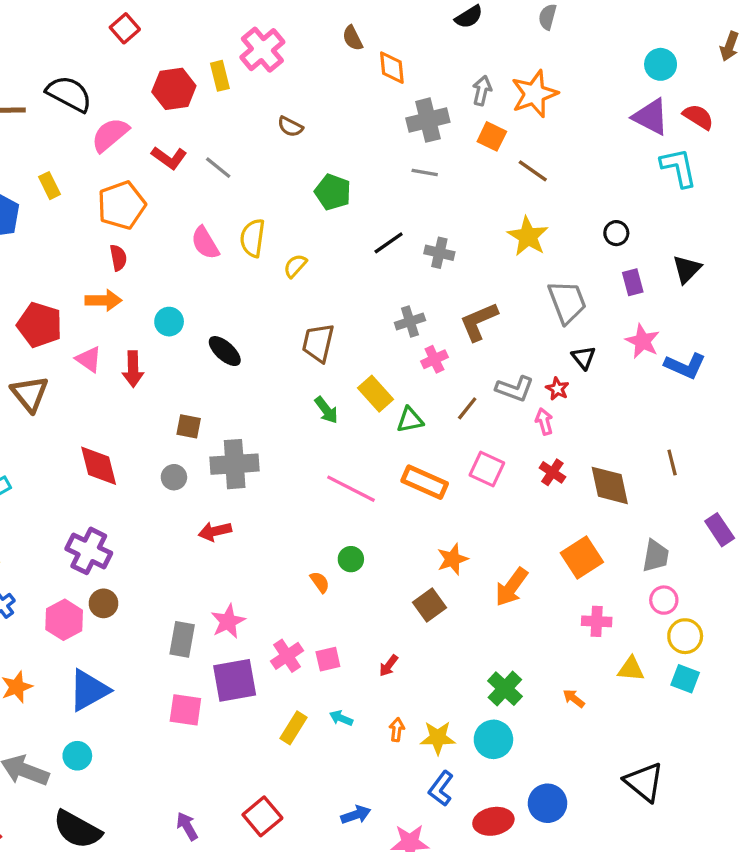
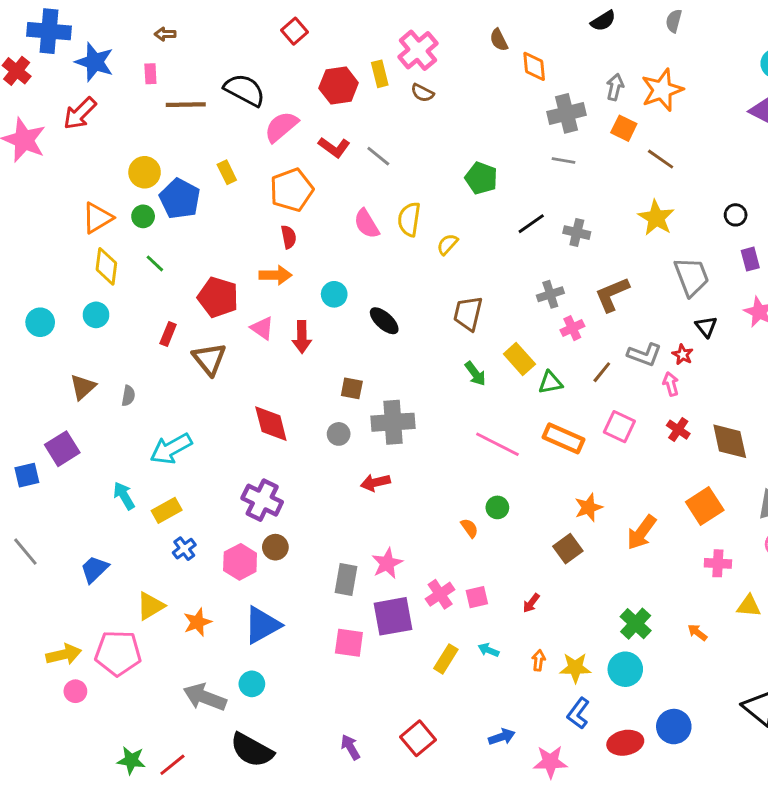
brown semicircle: (290, 127) -> (422, 93), moved

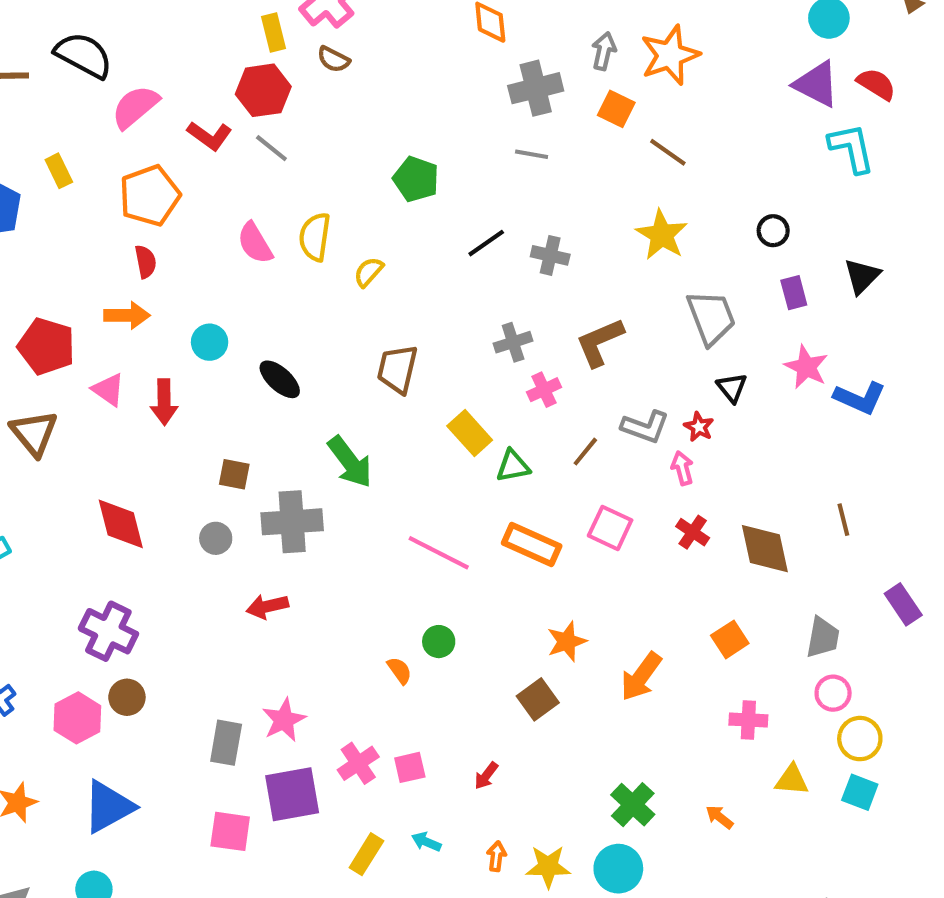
red hexagon: (339, 86) -> (263, 90), moved
green arrow: (475, 374) -> (350, 462), moved, size x1.5
orange square: (705, 506) -> (730, 639), size x0.7

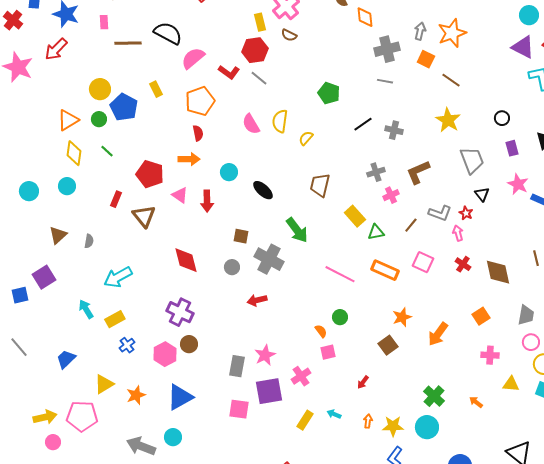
gray cross: (292, 522) -> (269, 259), turned 32
pink square: (410, 767) -> (328, 352), moved

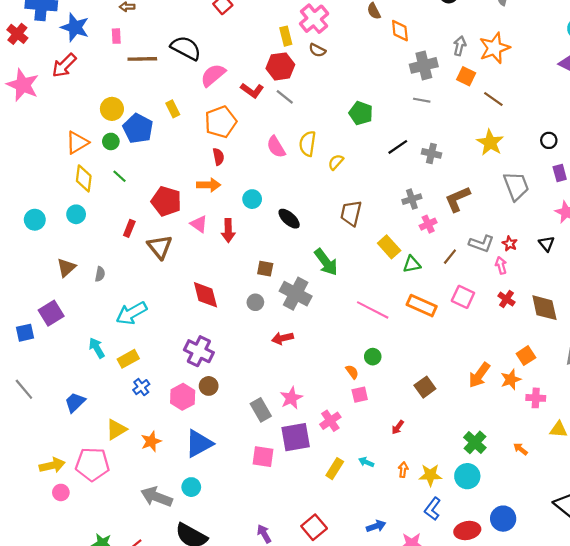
black triangle: (482, 194) -> (547, 244), moved
orange star: (402, 317) -> (511, 379), moved
gray rectangle: (237, 366) -> (261, 410), turned -40

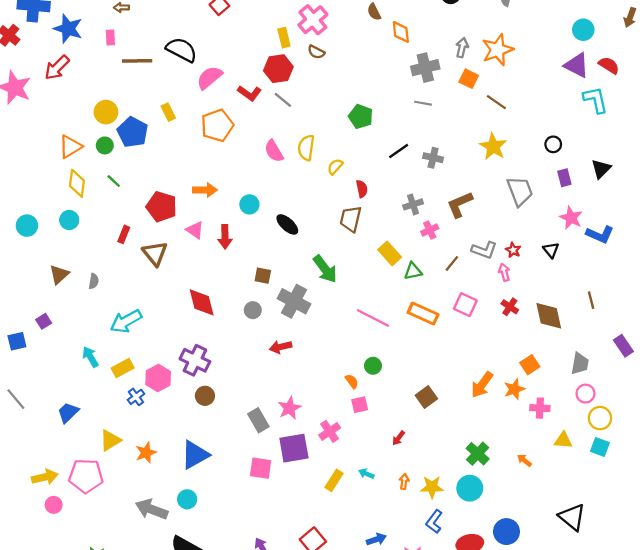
red semicircle: (218, 157) -> (362, 189), moved
purple square: (51, 313) -> (44, 321), size x0.6
pink hexagon: (183, 397) -> (158, 378), moved

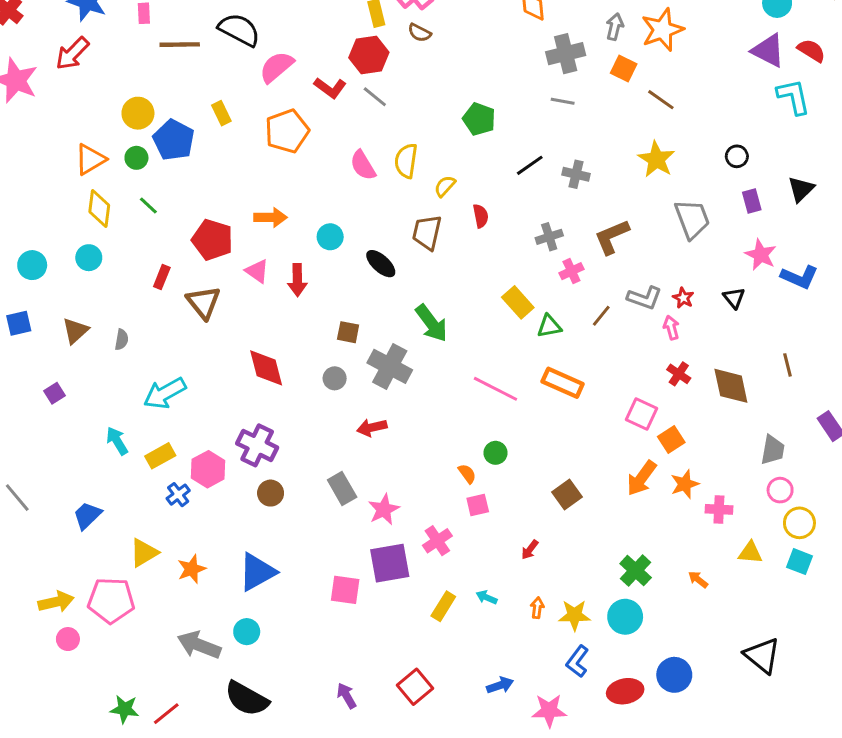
brown trapezoid: (351, 219) -> (427, 232), moved
pink square: (465, 305) -> (642, 414), moved
blue square: (17, 341) -> (19, 323), moved
orange square: (530, 365) -> (671, 439), moved
gray rectangle: (258, 420) -> (342, 489), moved

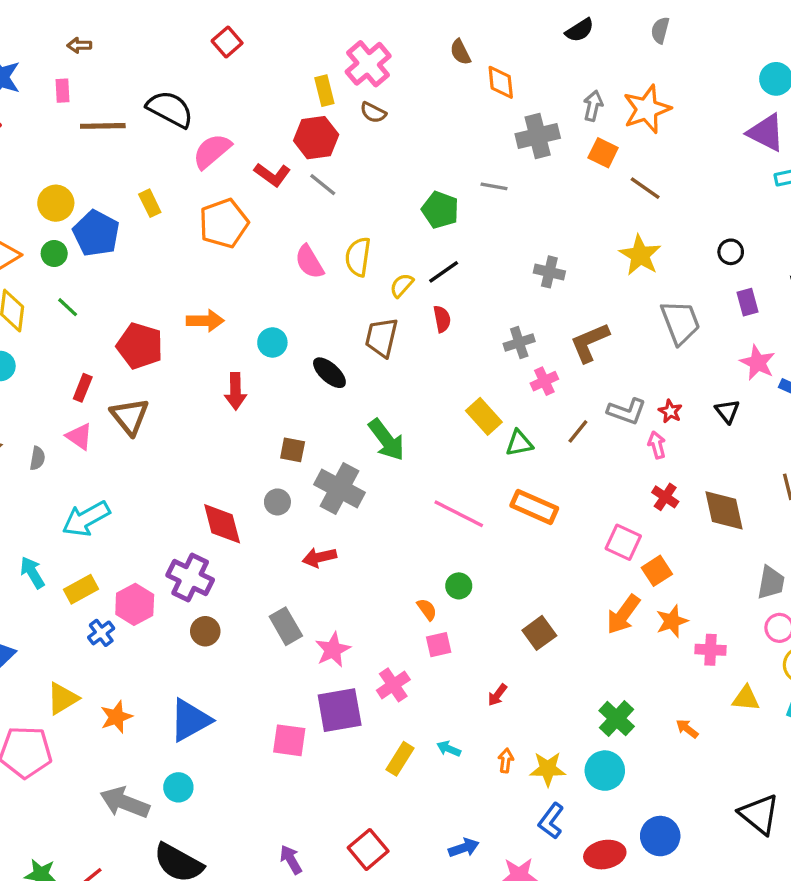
gray line: (563, 101) -> (494, 186), moved
black line: (530, 165) -> (444, 272), moved
pink triangle: (257, 271) -> (79, 436), moved
red diamond: (266, 368) -> (222, 524), moved

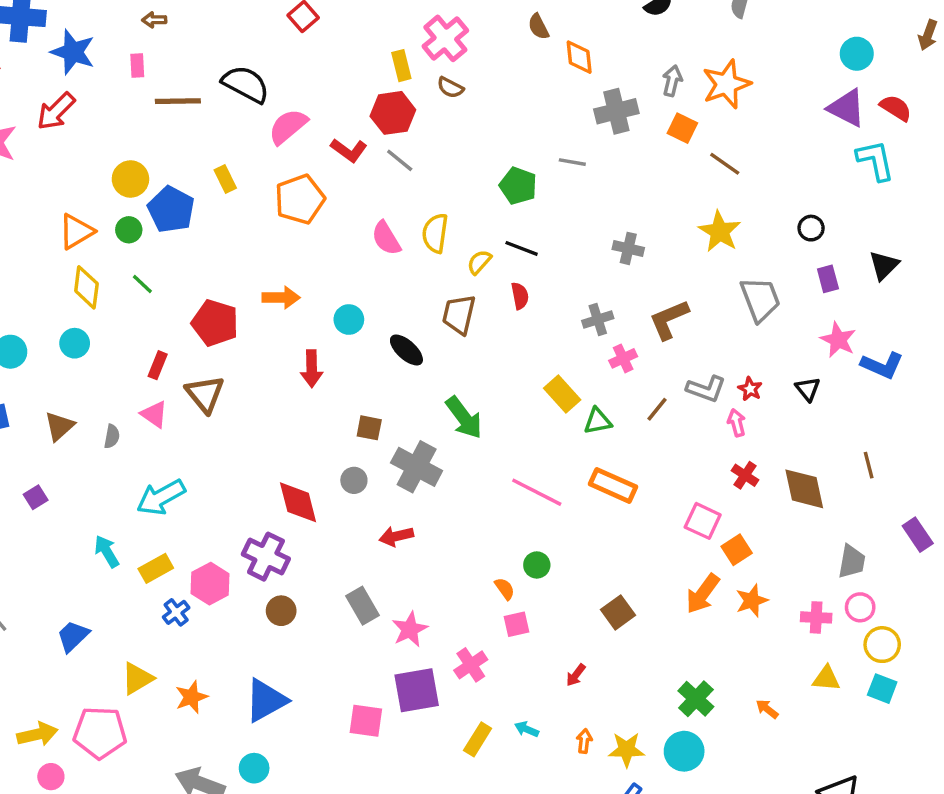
black line: (444, 272) -> (522, 248), turned 56
pink cross: (711, 650) -> (816, 617), moved

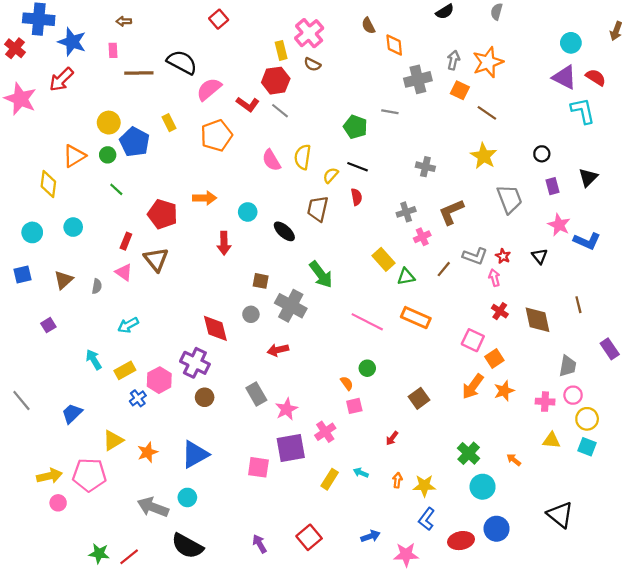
yellow diamond: (86, 287) -> (48, 184), moved
cyan arrow: (161, 497) -> (128, 325), size x0.7
cyan circle: (684, 751) -> (483, 487), moved

